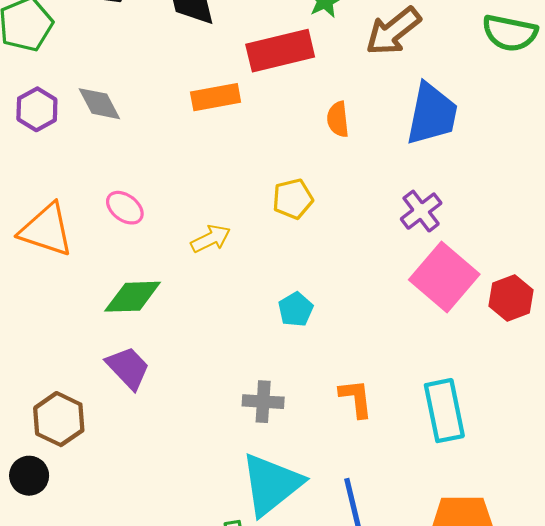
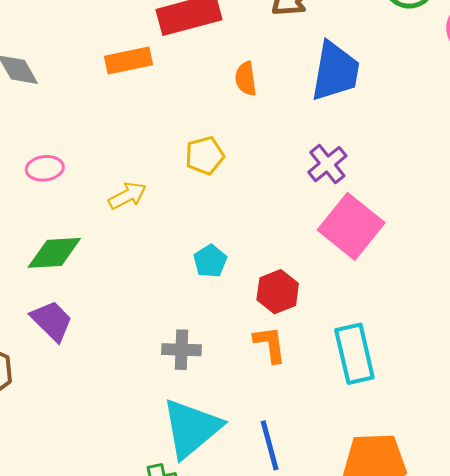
pink ellipse: (125, 208) -> (45, 168), turned -42
red hexagon: (511, 298) -> (278, 292), moved

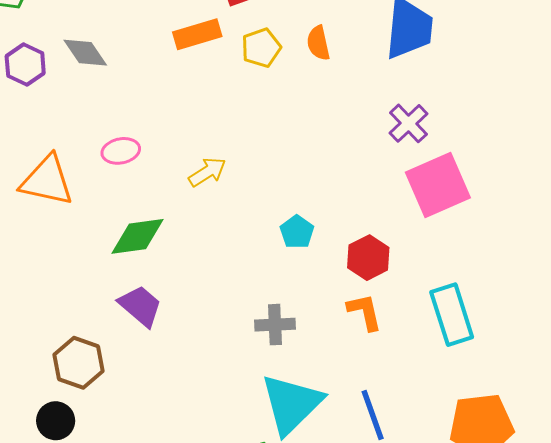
yellow pentagon: (205, 156) -> (261, 48), moved
pink square: (351, 226) -> (438, 185), turned 32

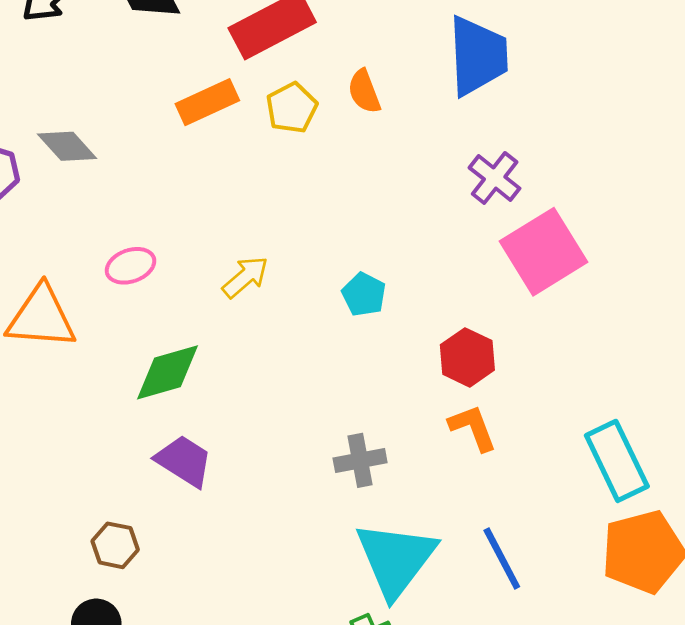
cyan pentagon: (297, 232) -> (364, 294), moved
cyan rectangle: (452, 315) -> (617, 461), moved
brown hexagon: (79, 363) -> (115, 545), size x0.7

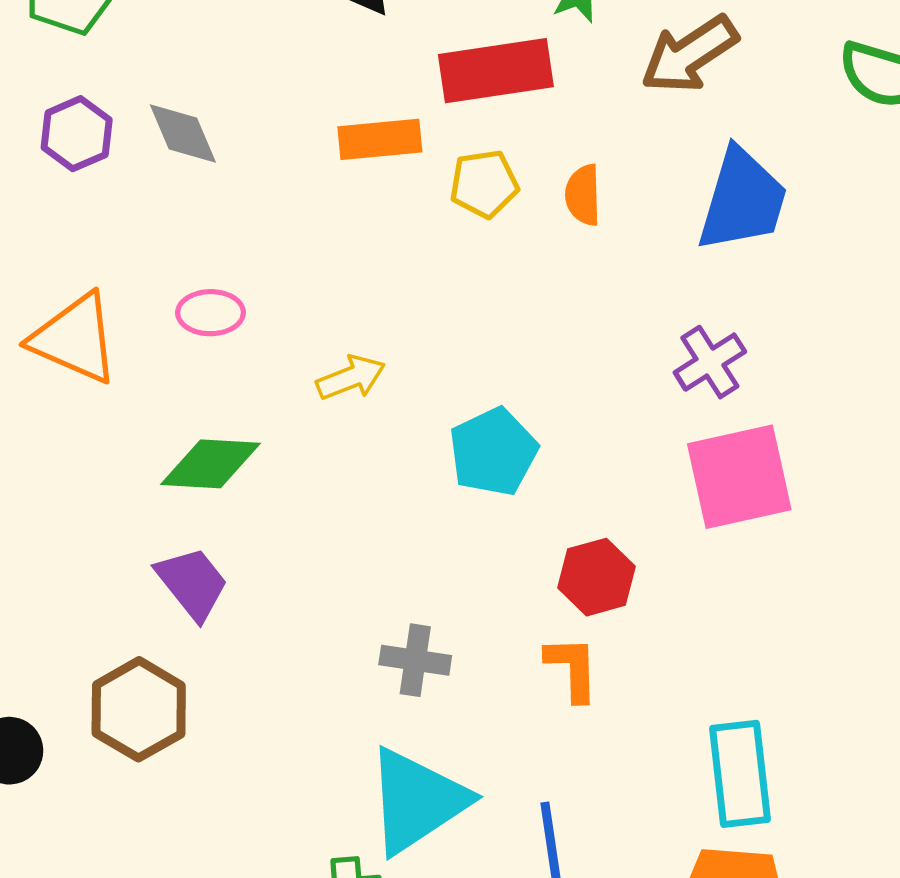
cyan pentagon: (364, 294) -> (493, 452), size x1.5
brown hexagon: (115, 545) -> (139, 709), moved, size x1.6

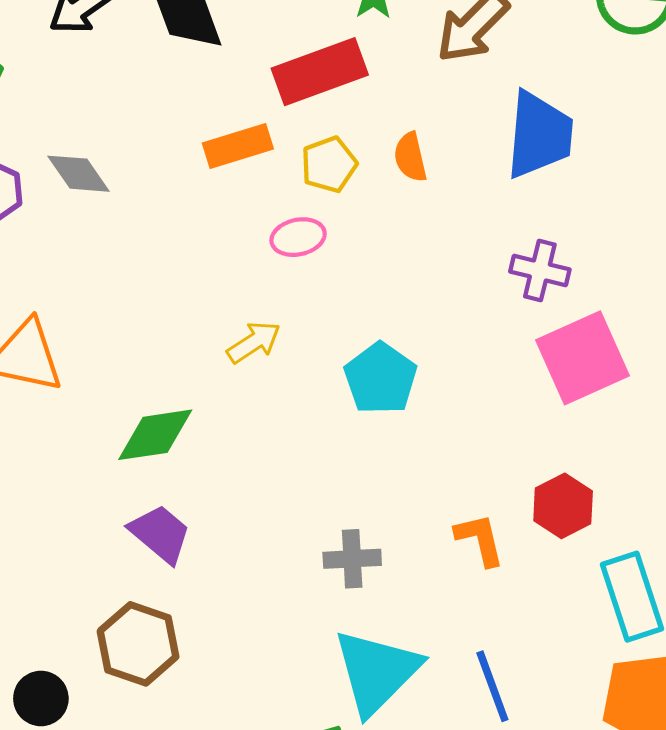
pink ellipse: (211, 313) -> (298, 237), moved
purple cross: (710, 362) -> (540, 270), turned -32
red hexagon: (597, 577) -> (563, 506), moved

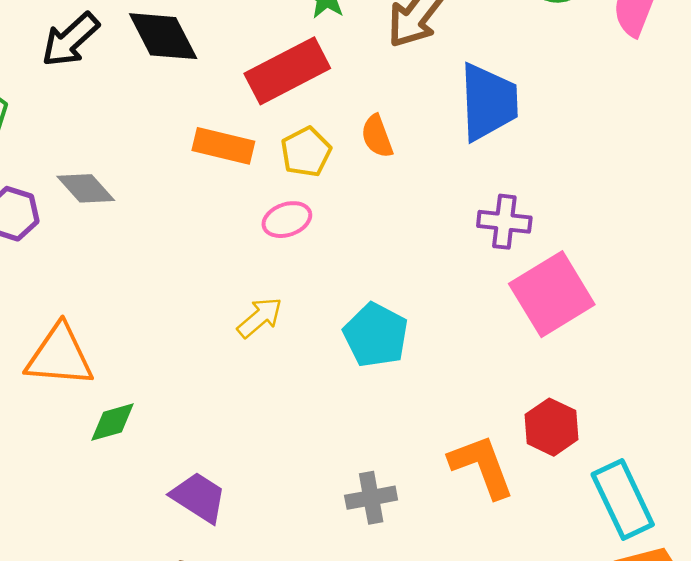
orange rectangle: (238, 146) -> (223, 146), turned 38
green diamond: (155, 435) -> (113, 422), moved, size x0.7
orange L-shape: (480, 540) -> (482, 466), size x1.4

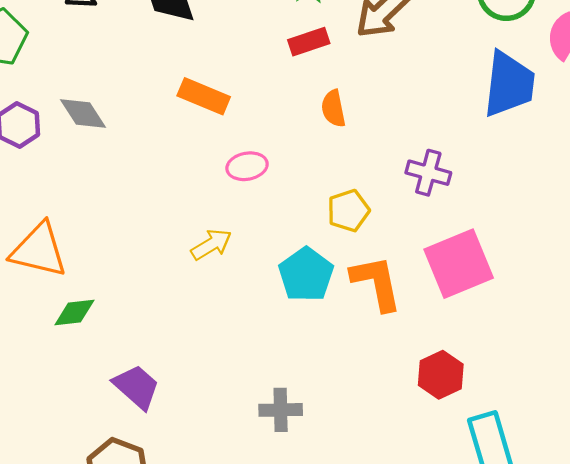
red rectangle: (287, 71) -> (309, 42), moved, size x0.6
blue trapezoid: (488, 102) -> (509, 84), moved
yellow pentagon: (306, 152) -> (348, 211), moved
purple cross: (504, 222) -> (428, 173), moved
orange L-shape: (482, 466) -> (376, 283), moved

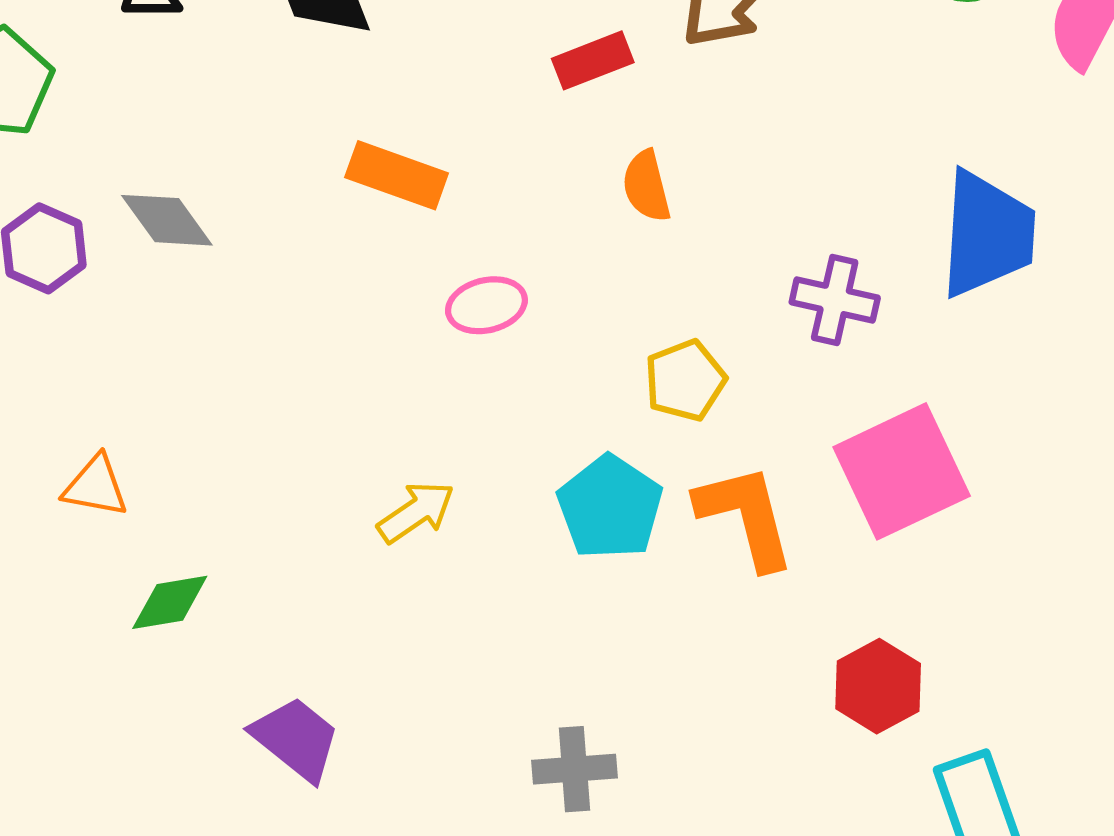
blue trapezoid: (509, 84) -> (987, 234), moved
yellow arrow: (211, 244) -> (416, 512), moved
orange triangle: (39, 250) -> (96, 486), size x0.6

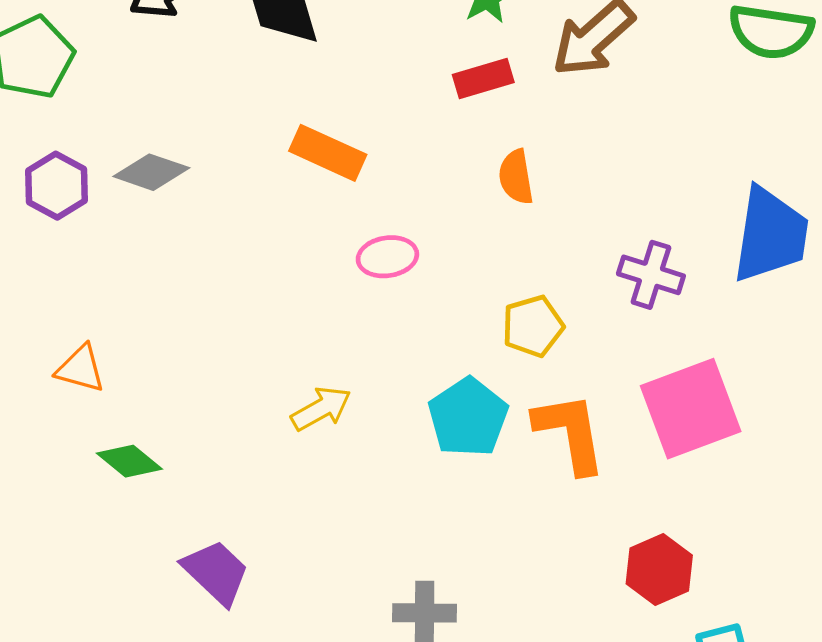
gray diamond: (167, 220) -> (151, 172), turned -40
green diamond: (170, 602) -> (129, 461), turned 44

